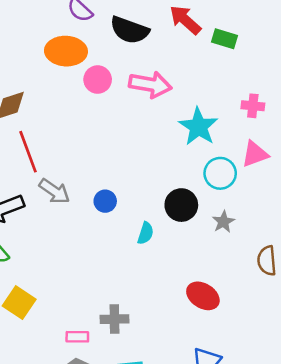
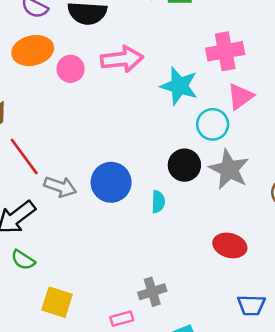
pink cross: (253, 106) -> (225, 51), size x1.6
blue circle: (105, 201) -> (111, 182), size x1.8
gray star: (223, 222) -> (229, 169), size x1.8

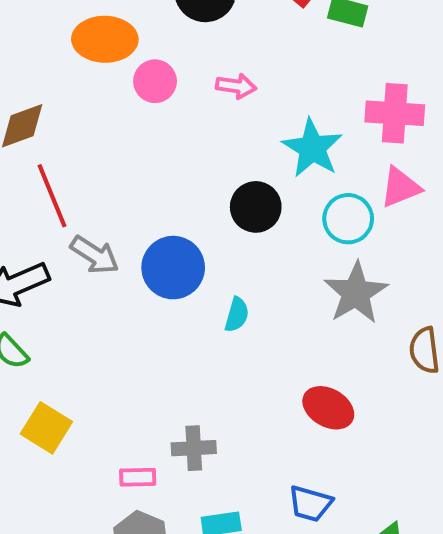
pink arrow: (122, 59) -> (236, 86), size x0.6
black circle: (184, 165) -> (256, 207), moved
blue trapezoid: (251, 305) -> (310, 504), moved

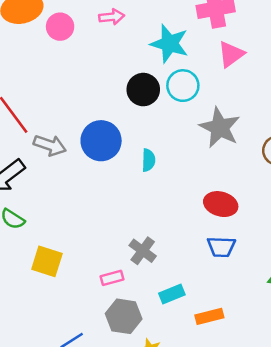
cyan circle: (348, 219) -> (183, 86), moved
gray cross: (194, 448) -> (143, 251), turned -36
blue trapezoid: (310, 504) -> (221, 247), moved

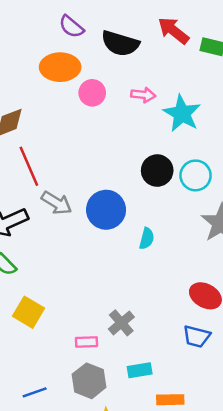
cyan star: (169, 44) -> (182, 113), moved

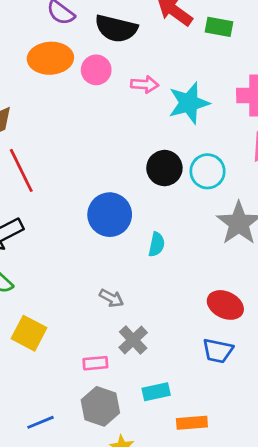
pink circle: (92, 93) -> (96, 70), moved
cyan star: (182, 113) -> (189, 103), turned 30
gray arrow: (57, 203) -> (111, 298), moved, size x0.7

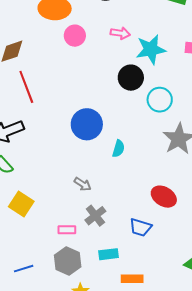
pink circle: (96, 70) -> (75, 36), moved
black circle: (164, 168) -> (131, 78), moved
blue trapezoid: (218, 351) -> (140, 227), moved

